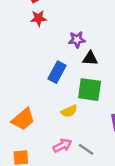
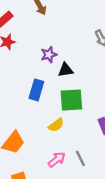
gray line: (86, 149) -> (80, 158), turned 42

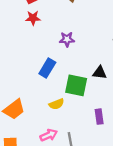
black triangle: (65, 70) -> (100, 73), moved

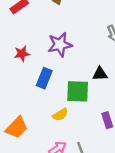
red star: (33, 18) -> (22, 54), moved
purple star: (67, 39) -> (60, 45), size x1.5

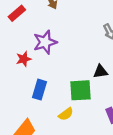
purple star: (60, 45) -> (45, 42), moved
blue rectangle: (44, 78) -> (40, 90), moved

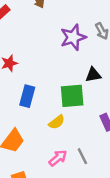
purple star: (45, 42) -> (73, 37), moved

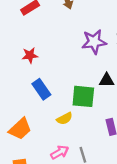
blue rectangle: (27, 96) -> (41, 89), turned -60

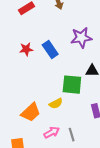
blue rectangle: (41, 89) -> (50, 49), moved
orange trapezoid: (20, 129) -> (31, 112), moved

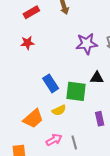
red star: (26, 49) -> (27, 43), moved
blue rectangle: (50, 49) -> (51, 83), moved

